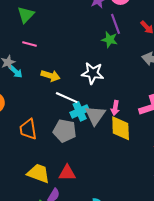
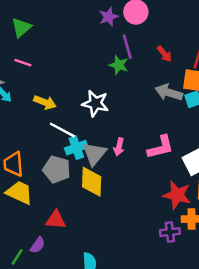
yellow diamond: (121, 128) -> (92, 182), moved
yellow trapezoid: (38, 173) -> (19, 193), moved

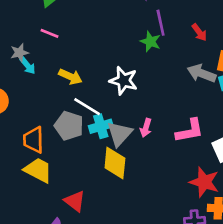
gray pentagon: (57, 169) -> (69, 126), moved
red triangle: (56, 220) -> (75, 201), turned 30

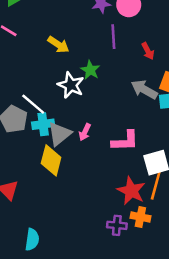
green star: (150, 42) -> (90, 70), moved
yellow arrow: (70, 77) -> (58, 45), moved

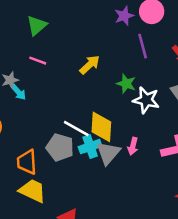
yellow arrow: (58, 45) -> (90, 65), turned -65
white star: (71, 85) -> (146, 100), moved
yellow diamond: (51, 160) -> (101, 127), moved

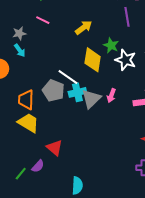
cyan arrow: (18, 92) -> (20, 50), moved
yellow diamond: (101, 127) -> (93, 60), moved

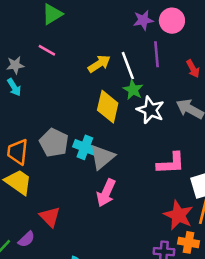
white line: (68, 77) -> (128, 66), moved, turned 30
cyan cross: (77, 92) -> (85, 147), turned 30
pink arrow: (111, 96) -> (106, 193), moved, size x1.5

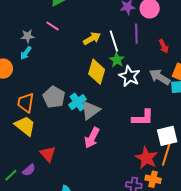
cyan arrow: (14, 87) -> (26, 53), turned 64
cyan cross: (85, 147) -> (78, 102), turned 30

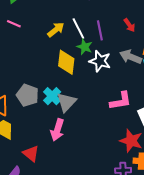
purple line: (136, 34) -> (100, 30), moved
pink arrow: (92, 138) -> (57, 130), moved

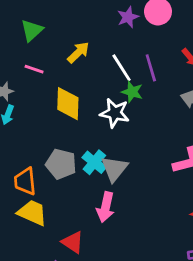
yellow arrow: (56, 30) -> (78, 52), moved
white star: (100, 61) -> (115, 113), moved
yellow diamond: (66, 62) -> (68, 104), moved

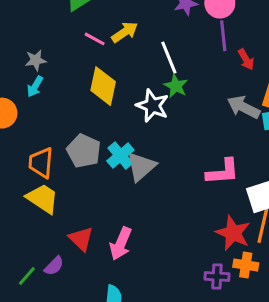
purple line: (151, 68) -> (223, 36), moved
pink line: (34, 69) -> (95, 39), moved
pink arrow: (105, 207) -> (121, 244), moved

